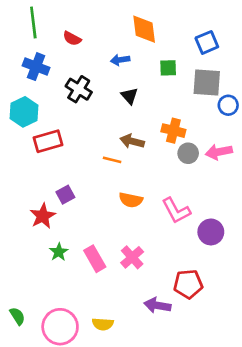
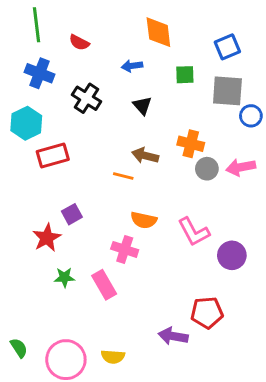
green star: (59, 252) -> (64, 277), turned 30
pink cross: (132, 257) -> (125, 249), moved, turned -30

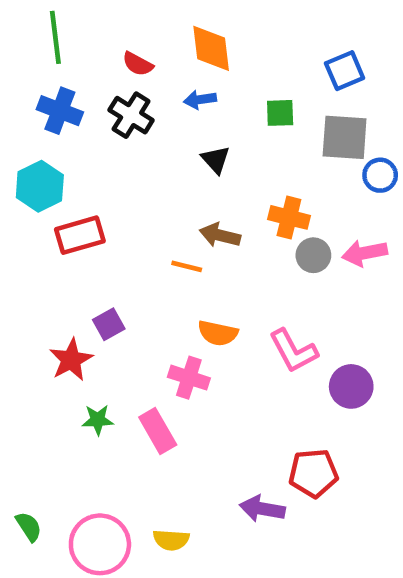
orange diamond: (158, 32) -> (211, 48), moved
red semicircle: (79, 42) -> (138, 64), moved
black cross: (86, 98) -> (131, 115), moved

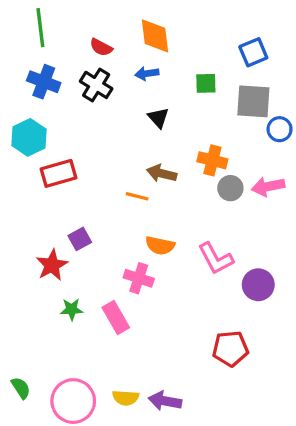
purple arrow: (262, 509) -> (165, 401), moved

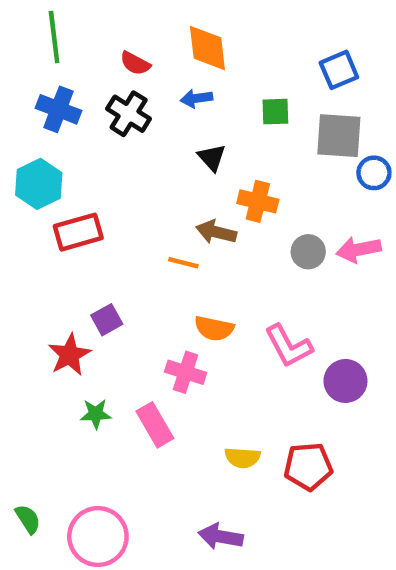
orange cross: (212, 160) -> (258, 201), moved
yellow semicircle: (126, 398) -> (243, 458), moved

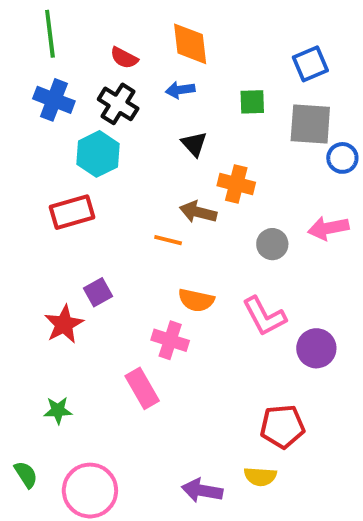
cyan hexagon: (39, 184) -> (98, 154), moved
gray circle: (308, 252) -> (272, 244), moved
green star: (96, 414) -> (58, 410), moved
yellow semicircle: (243, 458) -> (260, 476), moved

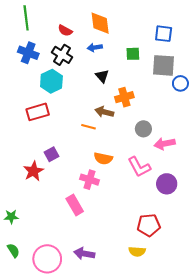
blue square: (310, 64) -> (164, 34), turned 30
orange cross: (236, 184) -> (124, 97), turned -30
pink arrow: (328, 228) -> (165, 144), moved
green star: (58, 410) -> (11, 217), moved
purple arrow: (202, 491) -> (84, 254), moved

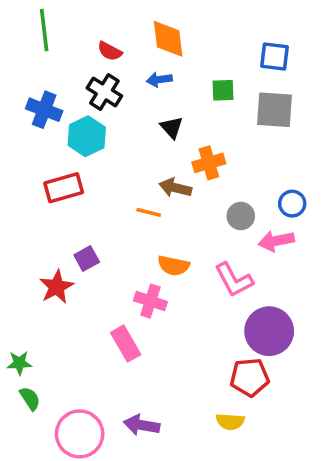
blue cross: (28, 53) -> (44, 110), moved
blue circle: (180, 83) -> (292, 204), moved
purple circle: (167, 184) -> (269, 331), moved, size x1.4
green semicircle: (13, 250) -> (30, 398), moved

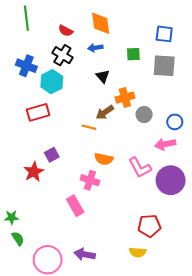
brown arrow: (175, 188) -> (105, 112), turned -48
gray circle: (241, 216) -> (144, 114), moved
purple circle: (269, 331) -> (171, 180), moved

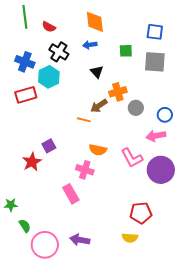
red semicircle: (66, 31) -> (49, 27), moved
red rectangle: (38, 112) -> (26, 95), moved
green semicircle: (18, 239) -> (25, 226), moved

